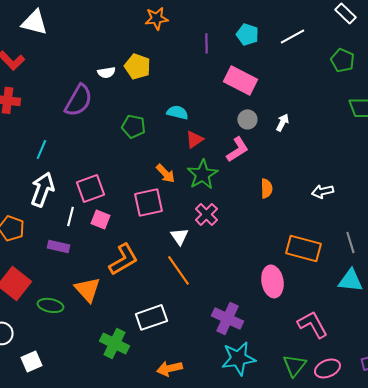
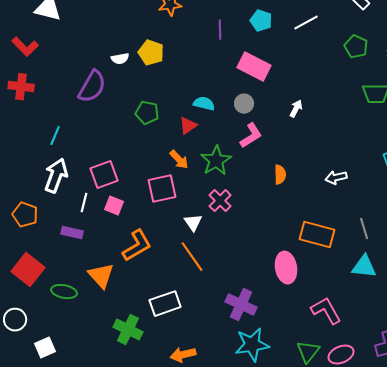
cyan semicircle: (177, 112) -> (204, 104), moved
gray circle: (247, 119) -> (244, 104), moved
red triangle: (194, 139) -> (188, 126), moved

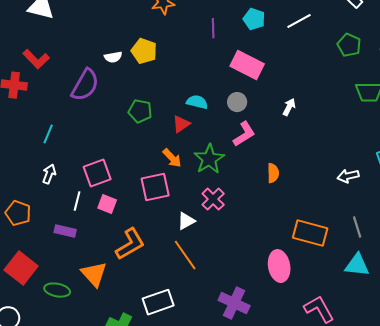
red L-shape: (25, 47) -> (36, 59), moved
white arrow: (56, 176) -> (49, 174), size x0.6
white arrow: (336, 178) -> (348, 176), moved
white triangle: (193, 223) -> (186, 221), turned 36

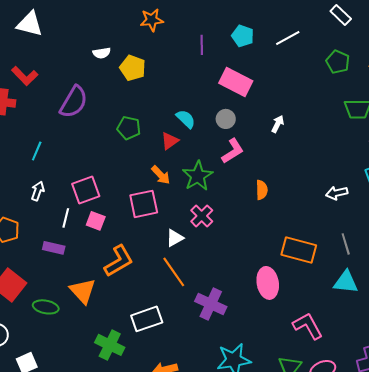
white semicircle: (113, 57) -> (102, 53), moved
cyan semicircle: (197, 102) -> (186, 119), turned 30
purple cross: (234, 303) -> (211, 304), moved

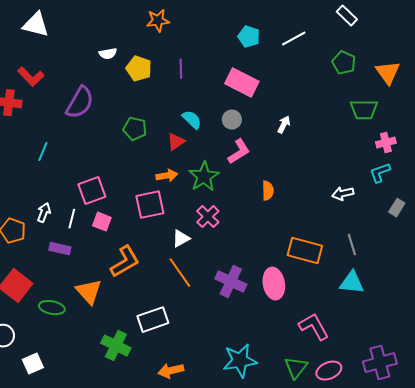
purple line: (202, 45) -> (181, 69), moved
orange arrow: (161, 175) -> (167, 176), turned -55
white arrow: (38, 191) -> (44, 213), moved
purple cross: (211, 304) -> (231, 282), moved

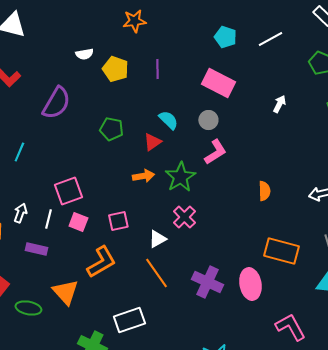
white arrow: (284, 125) -> (279, 104), moved
orange semicircle: (268, 191) -> (264, 191), moved
pink square: (150, 205) -> (118, 221), moved, size x0.7

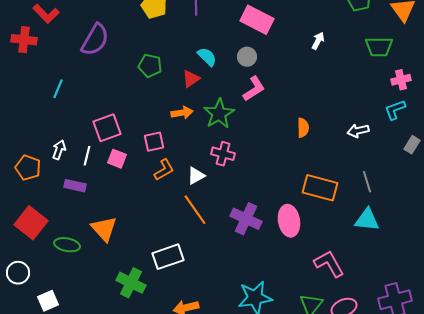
pink cross: (184, 217) -> (223, 154), turned -30
pink square: (118, 221) -> (154, 142), moved
orange L-shape: (101, 262) -> (164, 170), moved, size x0.7

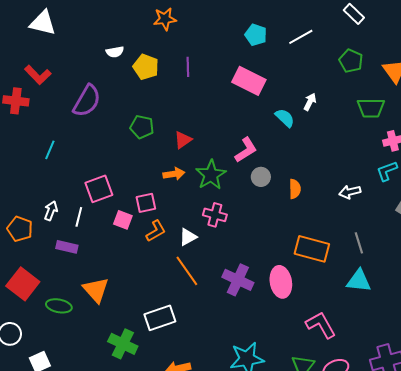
cyan semicircle: (207, 57) -> (285, 118), moved
gray circle: (247, 57) -> (261, 177), moved
pink square: (117, 159) -> (123, 220), moved

